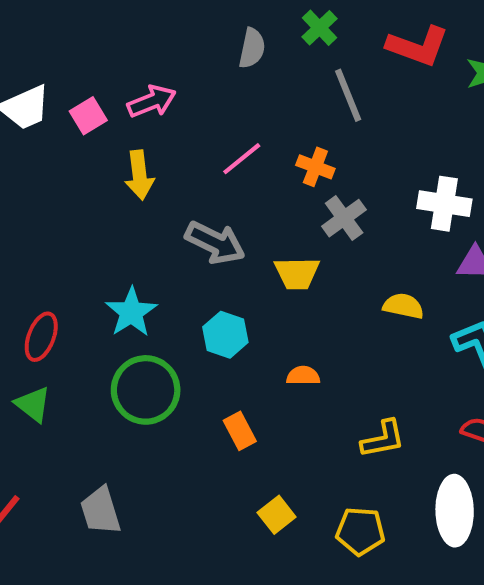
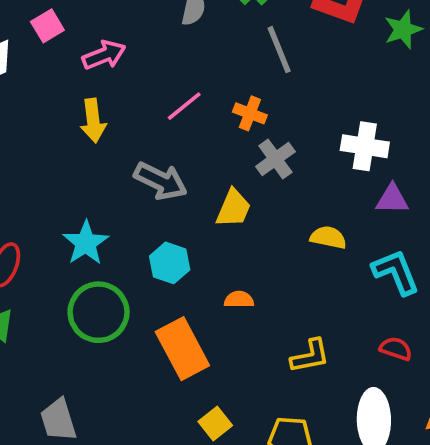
pink square: (88, 116) -> (47, 26), moved
yellow trapezoid: (297, 273) -> (233, 208), turned -66
orange rectangle: (240, 431) -> (182, 349), size x1.8

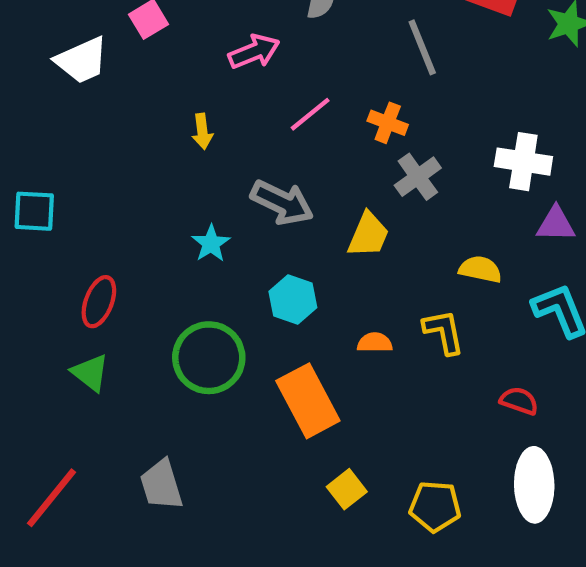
pink arrow: (104, 55) -> (254, 52), moved
yellow arrow: (93, 121) -> (202, 131), size x0.7
cyan star: (86, 243) -> (211, 243), moved, size x0.7
red semicircle: (396, 349) -> (519, 401), moved
yellow L-shape: (310, 356) -> (444, 332), moved, turned -90

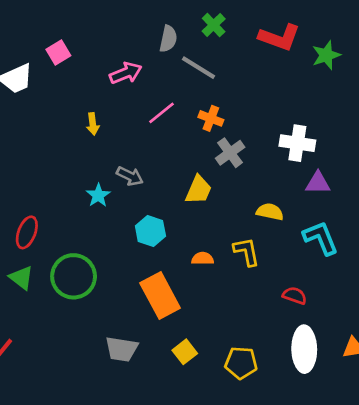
gray line: (422, 47) -> (198, 68), moved, turned -36
gray arrow: (282, 203) -> (130, 176), moved, size x0.7
green circle: (209, 358) -> (74, 276), moved
gray trapezoid: (161, 485) -> (122, 349), moved, turned -64

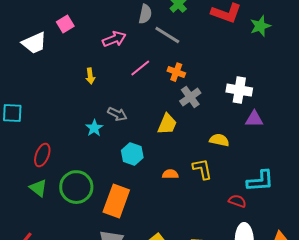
cyan L-shape: (321, 238) -> (260, 181), moved, turned 108
orange rectangle: (160, 296) -> (116, 201), moved, turned 48

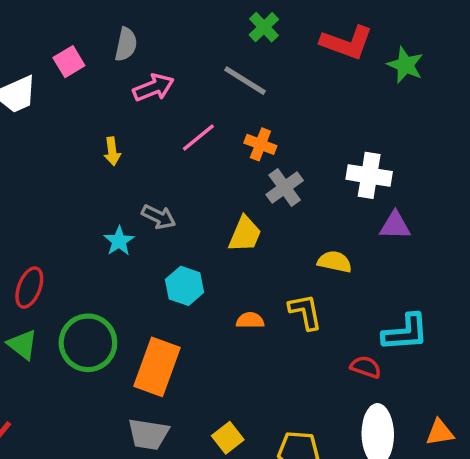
gray semicircle: (145, 14) -> (126, 44), moved
green star: (260, 26) -> (405, 65), turned -30

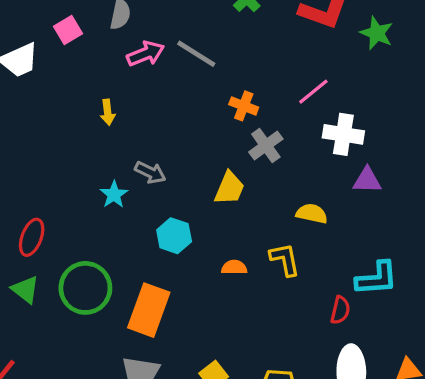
gray line: (245, 81) -> (196, 54), moved
pink line: (198, 138) -> (313, 92), moved
red semicircle: (366, 367) -> (340, 310), turned 84

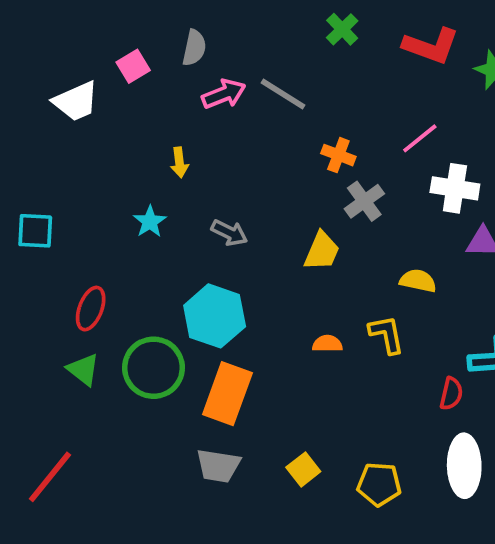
cyan star: (114, 195) -> (150, 222), moved
cyan hexagon: (174, 236) -> (215, 316), moved, size x1.5

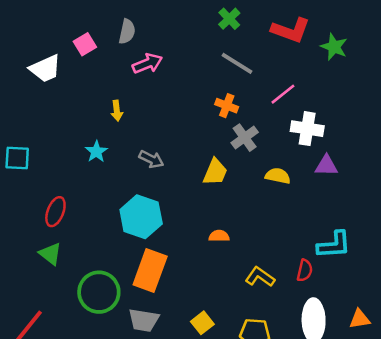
gray line: (283, 94) -> (237, 63), moved
yellow semicircle: (418, 281) -> (278, 176), moved
yellow L-shape: (387, 334) -> (260, 277), moved, turned -44
green circle: (154, 368) -> (99, 292), moved

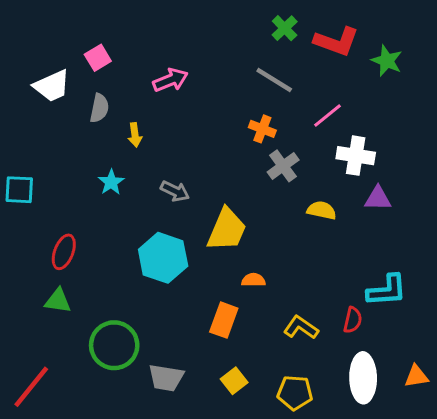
green cross: (229, 19) -> (285, 28), moved
gray semicircle: (127, 31) -> (99, 108), moved
yellow trapezoid: (215, 172) -> (227, 230), moved, size x1.4
green triangle: (50, 254) -> (58, 301), turned -30
orange rectangle: (150, 270) -> (224, 320), moved, size x0.7

